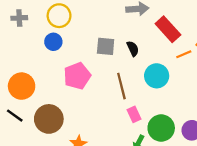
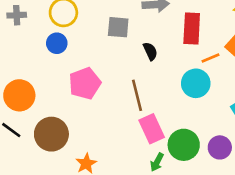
red rectangle: (168, 29) -> (192, 29), turned 45
gray square: (106, 46) -> (118, 27), moved
cyan circle: (157, 76) -> (196, 83), moved
pink rectangle: (134, 114) -> (152, 129), size x1.5

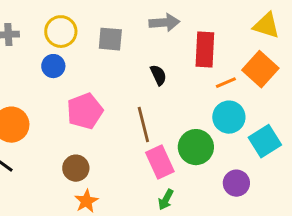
gray square: (118, 27) -> (110, 39), moved
cyan circle: (196, 83) -> (229, 117), moved
brown circle: (51, 134) -> (76, 168), moved, size x0.7
green circle: (184, 145) -> (196, 147), moved

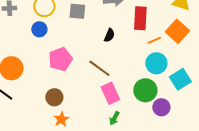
black semicircle: (158, 75) -> (109, 35), turned 48
brown line: (143, 125) -> (99, 68), turned -40
green circle: (196, 147) -> (145, 90), moved

